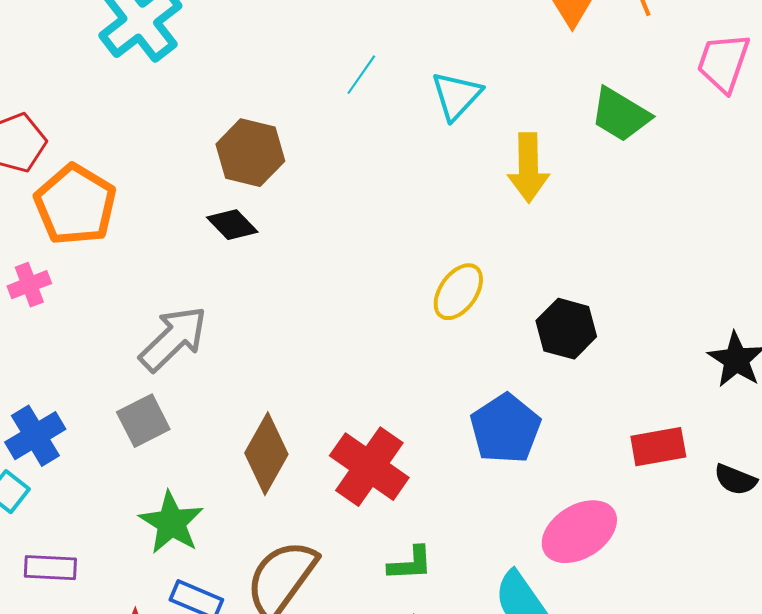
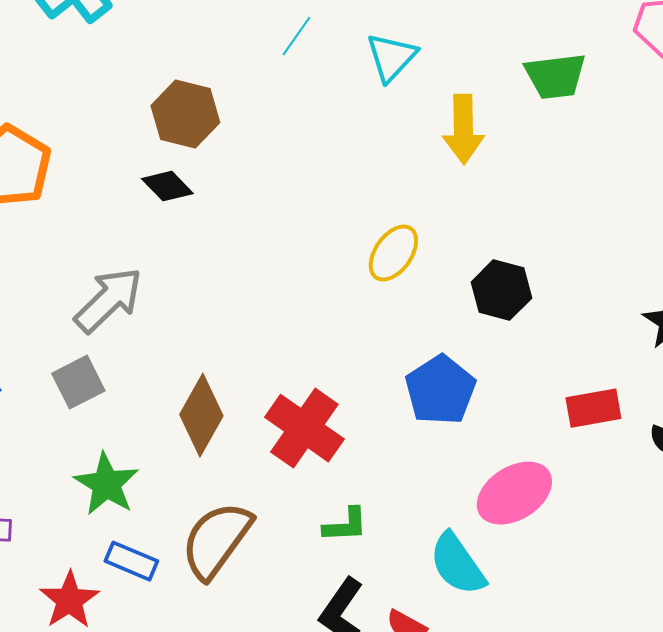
green trapezoid: (620, 115) -> (555, 76), turned -38

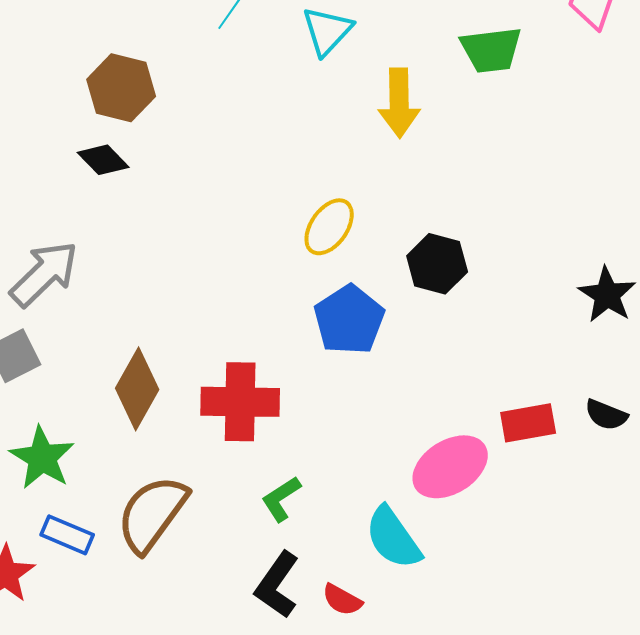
blue pentagon: (440, 390) -> (349, 320), moved
red rectangle: (593, 408) -> (528, 423), moved
red cross: (304, 428) -> (240, 402), turned -34
green L-shape: (345, 525) -> (281, 499), turned 150

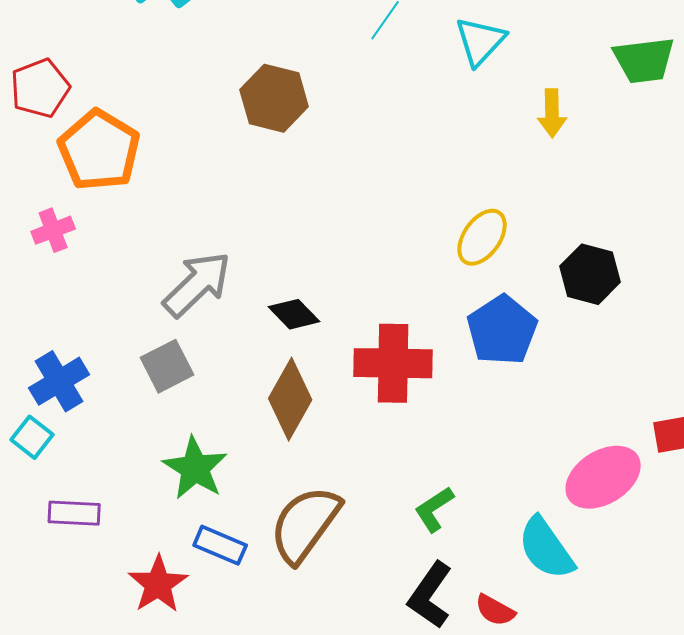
yellow arrow: (399, 103) -> (552, 113), size x0.7
black diamond: (103, 160) -> (294, 314), moved
red cross: (240, 402) -> (393, 363), moved

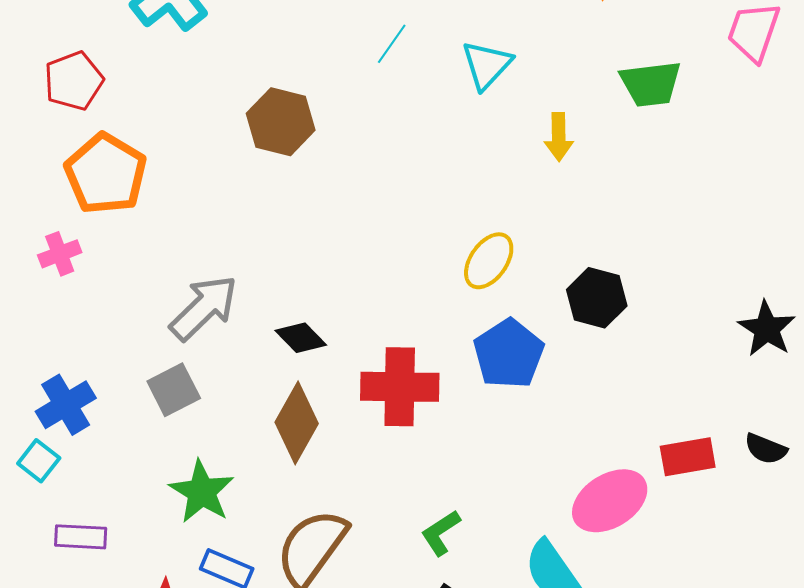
red pentagon: (40, 88) -> (74, 81), moved

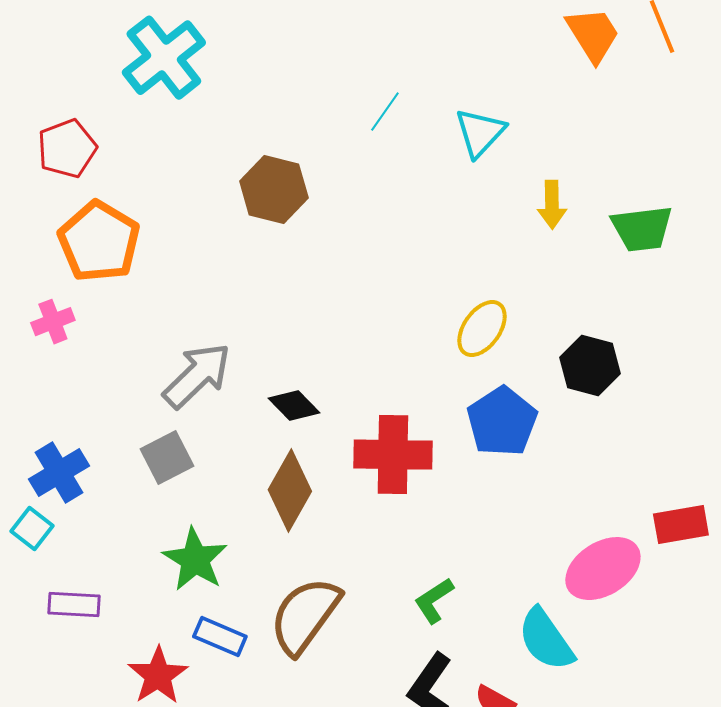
green trapezoid: (651, 84) -> (642, 229), moved

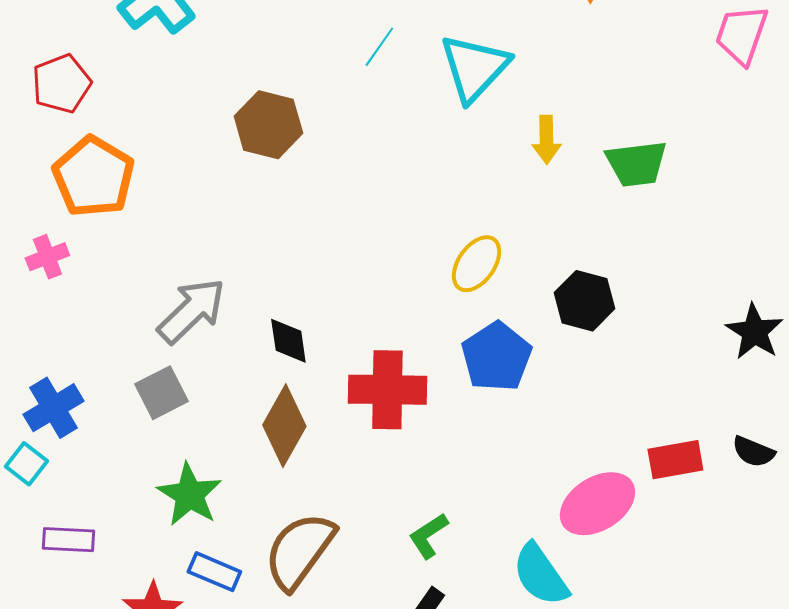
cyan triangle: (480, 133) -> (474, 68), size x1.4
black diamond: (294, 406) -> (288, 341), turned 36

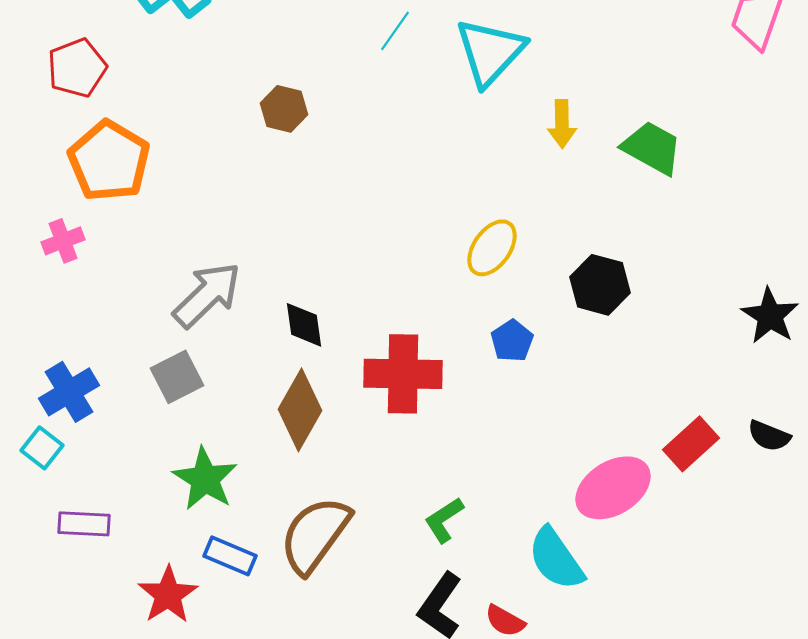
brown hexagon: (268, 125) -> (284, 109), size x0.7
green trapezoid: (636, 164) -> (652, 148), turned -144
blue pentagon: (496, 357) -> (512, 341), size x0.6
red rectangle: (675, 460) -> (691, 444), turned -32

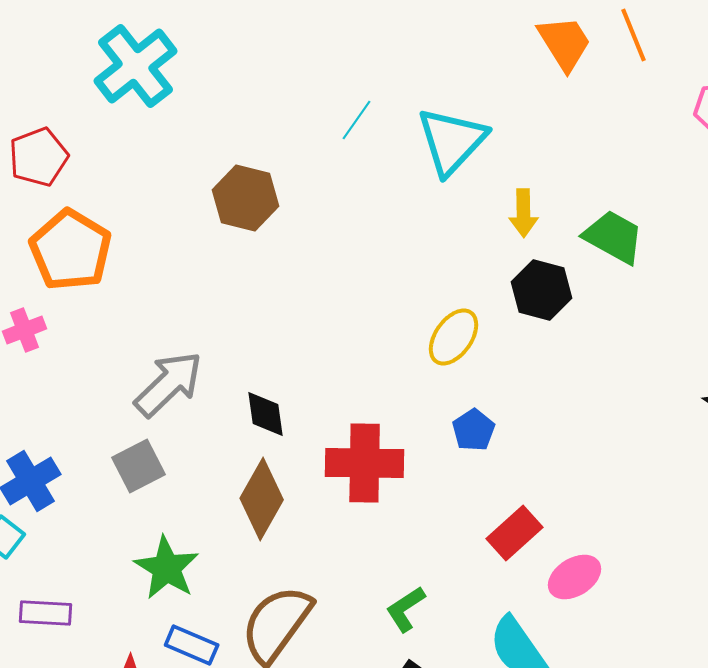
brown hexagon: (284, 109) -> (246, 198), size x1.4
black hexagon: (600, 285) -> (542, 290), moved
red rectangle: (691, 444) -> (515, 533), moved
pink ellipse: (613, 488) -> (575, 577), size x0.7

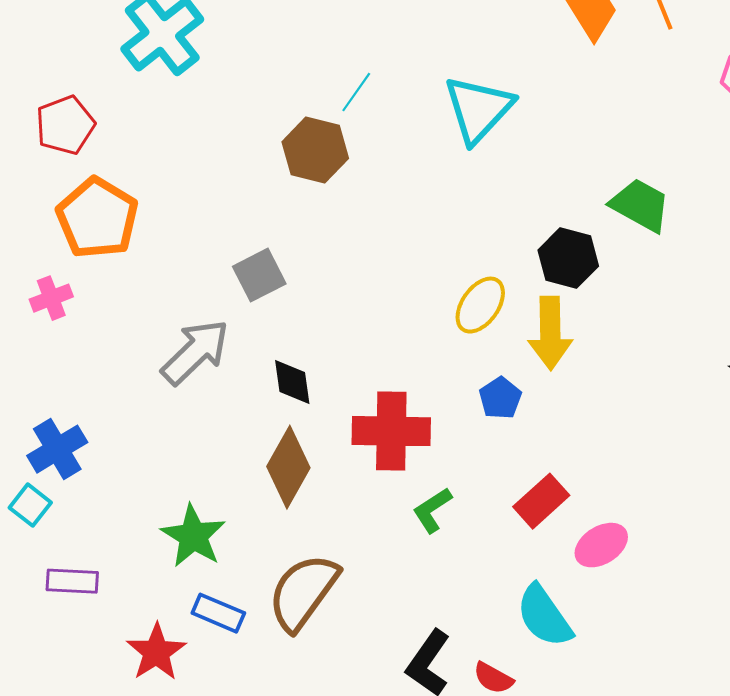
cyan line: (357, 120) -> (356, 92), moved
brown hexagon: (246, 198) -> (315, 150), moved
yellow arrow: (524, 213) -> (550, 333), moved, size x1.5
gray square: (139, 466) -> (259, 275), moved
green L-shape: (406, 609) -> (432, 510), moved

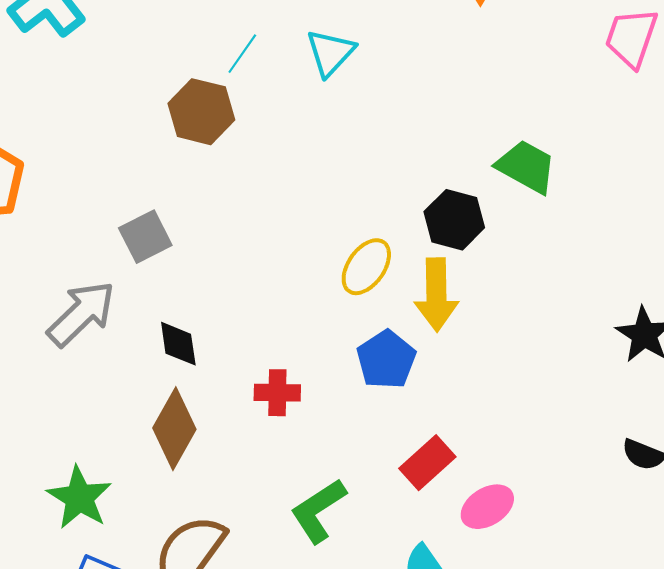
cyan triangle: (478, 109) -> (330, 53), moved, size x0.7
blue pentagon: (500, 398) -> (386, 360), size x1.4
red cross: (391, 431) -> (277, 393), size x0.6
green L-shape: (432, 510) -> (318, 511), moved, size x1.4

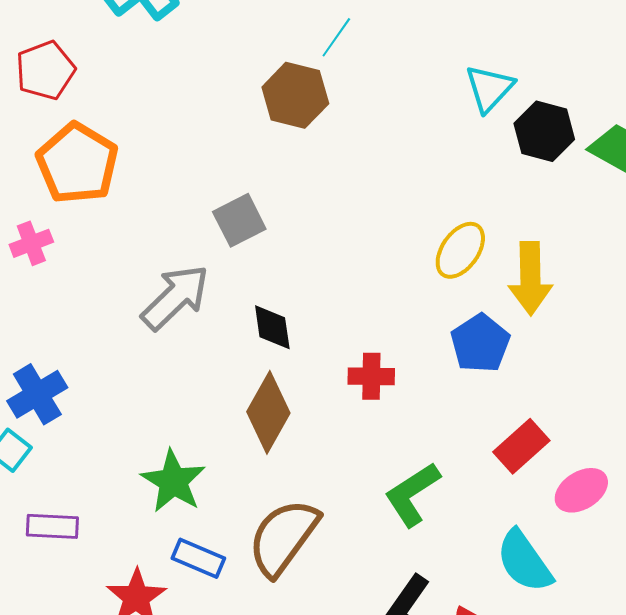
cyan triangle: (330, 53) -> (489, 88), moved
black hexagon: (454, 220) -> (544, 131), moved

